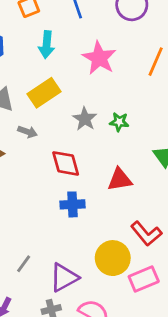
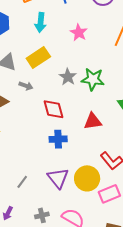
pink star: (99, 58) -> (79, 33), size x0.7
green star: (119, 122) -> (93, 79), size x1.6
purple triangle: (64, 278) -> (58, 178), moved, turned -40

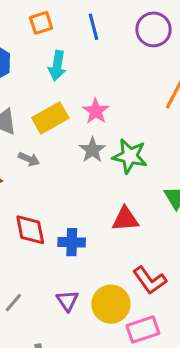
pink star: (79, 33) -> (96, 111), moved
red diamond: (53, 109) -> (30, 230), moved
purple triangle: (58, 178) -> (68, 301), size x0.7

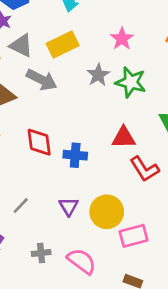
pink star: (96, 111) -> (122, 39), moved
gray arrow: (29, 159) -> (42, 80), size x1.6
red L-shape: (150, 280) -> (144, 169), moved

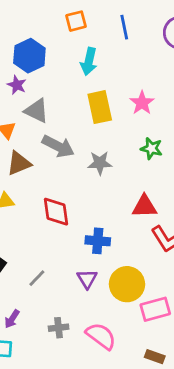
yellow rectangle: (63, 45) -> (100, 107), moved, turned -76
gray star: (98, 75) -> (100, 163), moved, turned 30
green star: (131, 82) -> (151, 148), size x0.7
blue cross: (75, 155) -> (98, 241), moved

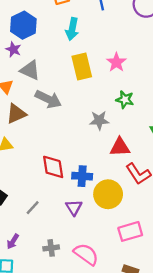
gray star: (100, 163) -> (99, 120), moved
red diamond: (56, 212) -> (53, 167), moved
yellow circle: (127, 284) -> (108, 194), moved

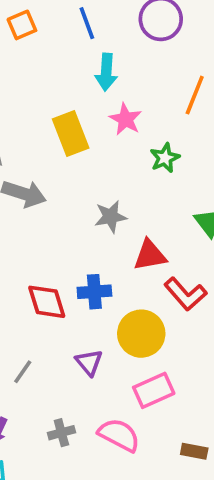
cyan arrow: (72, 29) -> (106, 72), moved
green star: (125, 100) -> (165, 158), moved, turned -30
blue cross: (82, 176) -> (94, 292), moved
pink rectangle: (130, 231) -> (154, 390), moved

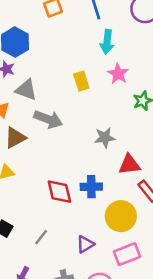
yellow rectangle: (71, 133) -> (81, 81), size x0.7
purple triangle: (89, 362) -> (85, 244), moved, turned 36

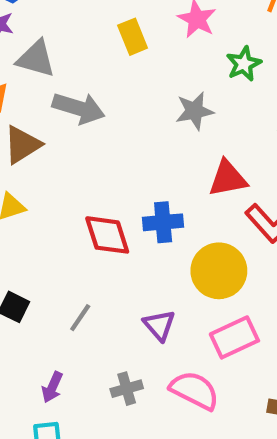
gray star: (105, 138) -> (195, 111), moved
purple triangle: (85, 244) -> (159, 325), turned -36

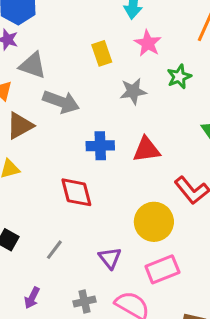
gray star: (195, 111) -> (133, 91), moved
red triangle: (228, 178) -> (146, 150), moved
blue cross: (163, 222) -> (100, 146), moved

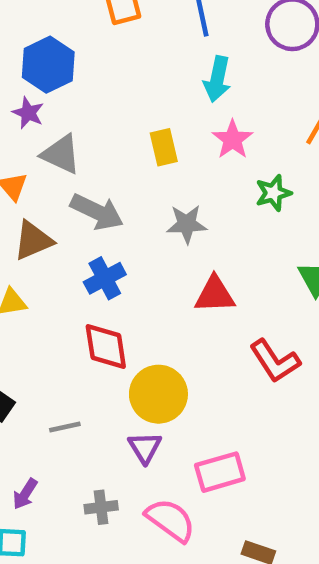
gray star: (133, 91) -> (187, 224), moved
blue cross: (100, 146) -> (105, 278), moved, turned -32
yellow circle: (154, 222) -> (158, 394), moved
gray line: (54, 250) -> (65, 427), turned 35

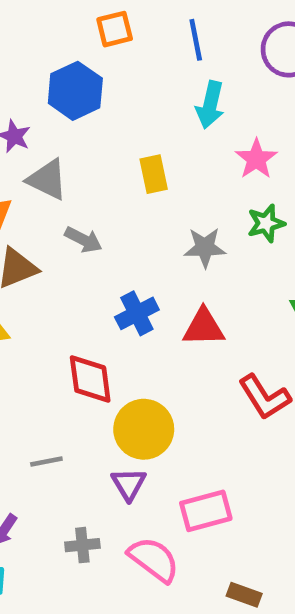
blue hexagon: (48, 65) -> (75, 91), moved
pink star: (233, 139) -> (256, 159), moved
gray arrow: (97, 212) -> (83, 240), size x0.7
gray star: (187, 224) -> (205, 248), moved
blue cross: (105, 278) -> (137, 313), moved

